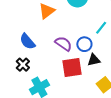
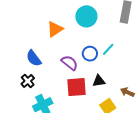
blue circle: (84, 44) -> (90, 54), moved

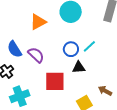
purple semicircle: (70, 63) -> (36, 55), moved
black triangle: (99, 81) -> (79, 67), moved

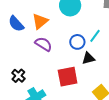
blue semicircle: (15, 49) -> (16, 24), moved
purple semicircle: (36, 55) -> (43, 44), moved

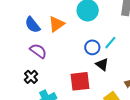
purple semicircle: (43, 44) -> (38, 51), moved
black triangle: (88, 58) -> (102, 64), turned 48

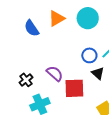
orange triangle: (56, 24) -> (57, 18), moved
purple semicircle: (38, 51) -> (55, 73), moved

